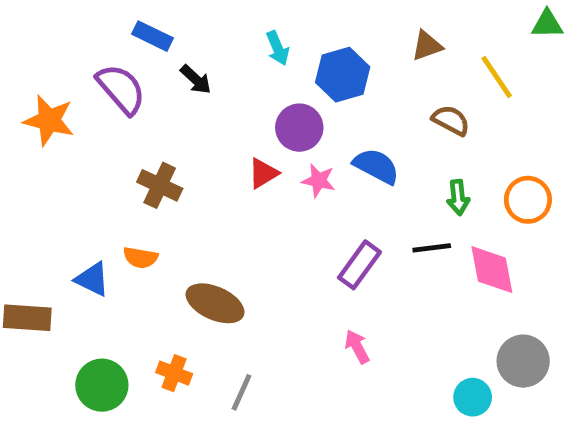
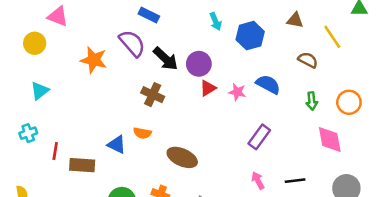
brown triangle: (427, 46) -> (295, 20), turned 30
black arrow: (196, 79) -> (165, 59), moved, size x1.5
purple circle: (299, 128) -> (199, 64), moved
black line: (432, 248) -> (295, 181), moved

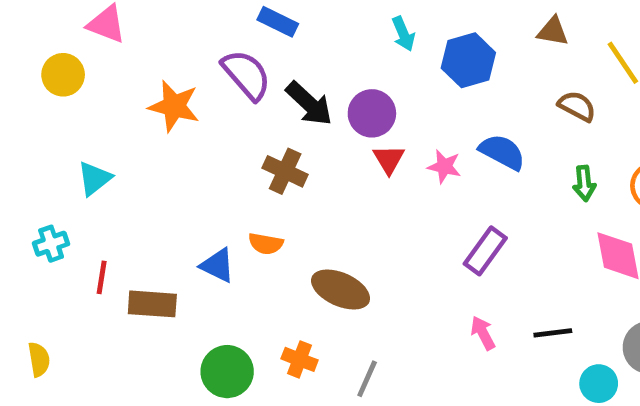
red triangle: (208, 88) -> (389, 159), turned -30
cyan triangle: (40, 91) -> (94, 179), moved

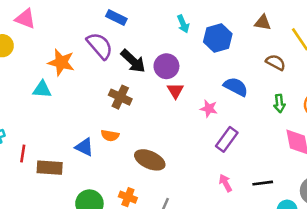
pink star: (444, 166) -> (209, 109), moved
cyan triangle: (94, 179) -> (42, 89), moved, turned 42

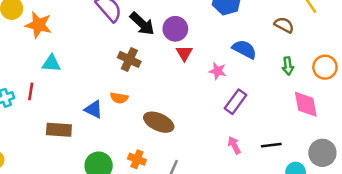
orange star: (61, 62) -> (38, 25), moved
cyan triangle: (42, 89) -> (51, 63), moved
red line: (23, 154) -> (31, 91), moved

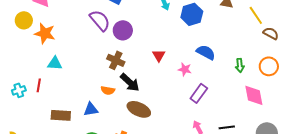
black arrow: (142, 24) -> (130, 82), moved
brown semicircle: (284, 25) -> (271, 33), moved
purple circle: (175, 29) -> (123, 30), moved
blue triangle: (93, 109) -> (91, 109), moved, turned -35

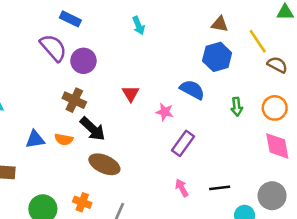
blue hexagon: (192, 14) -> (217, 57), moved
pink diamond: (254, 95) -> (277, 146), moved
blue triangle: (91, 109) -> (35, 139), moved

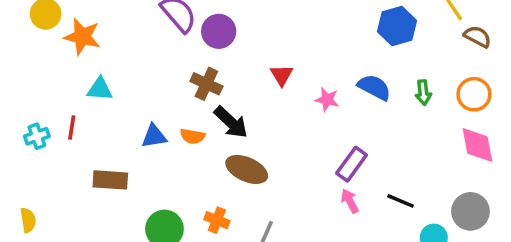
blue semicircle: (192, 90) -> (374, 87), moved
purple rectangle: (183, 143) -> (352, 164), moved
black line: (220, 188) -> (401, 201), turned 30

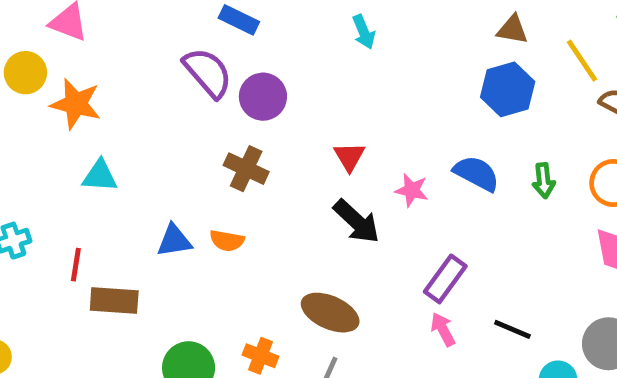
black arrow: (231, 122) -> (357, 221), moved
red line: (72, 127) -> (76, 265), moved
brown ellipse: (247, 169) -> (330, 313), moved

